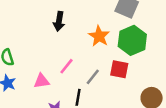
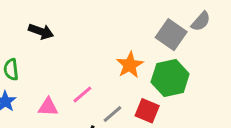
black arrow: (59, 21) -> (41, 31), moved, turned -90

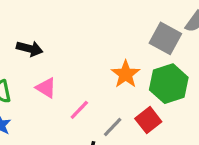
pink triangle: (48, 107) -> (46, 88), moved, turned 35
red square: (147, 111) -> (148, 120), turned 35

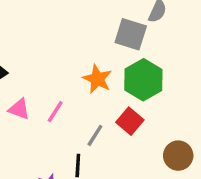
pink line: (79, 110) -> (55, 112), moved

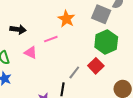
orange star: (97, 79) -> (66, 19), moved
pink line: (55, 112) -> (51, 39), moved, turned 32

